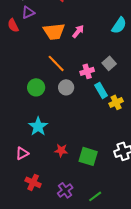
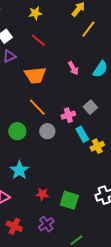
pink arrow: (78, 31) -> (73, 68), moved, turned 112
purple cross: (65, 190) -> (46, 224), moved

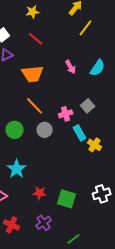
yellow cross: (97, 146) -> (95, 145), turned -32

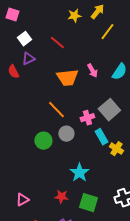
yellow star: (33, 12) -> (74, 16), moved
orange trapezoid: (33, 74) -> (67, 78), moved
gray square: (88, 106) -> (109, 110), size x1.5
green circle: (15, 130) -> (43, 141), moved
cyan star: (17, 169) -> (79, 173), moved

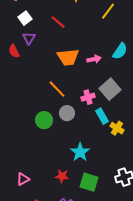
purple triangle: (28, 59) -> (29, 38), turned -32
pink arrow: (92, 71) -> (94, 59), moved, turned -72

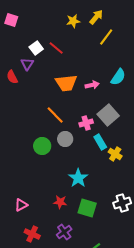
white square: (25, 18) -> (36, 48), moved

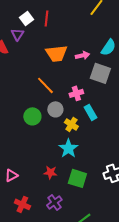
red line: (56, 48) -> (46, 18), turned 56
gray square: (108, 115) -> (100, 73), moved, turned -30
yellow cross: (115, 154) -> (71, 124), moved

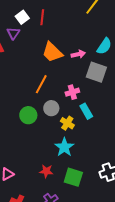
orange trapezoid: (56, 53) -> (52, 52), turned 50
orange line: (45, 85) -> (41, 84), turned 72

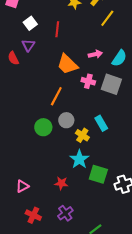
white square: (22, 17) -> (30, 23), moved
pink arrow: (78, 54) -> (95, 54), moved
pink cross: (72, 92) -> (88, 81), moved, turned 32
green square: (73, 177) -> (98, 174), moved

